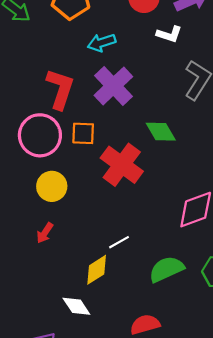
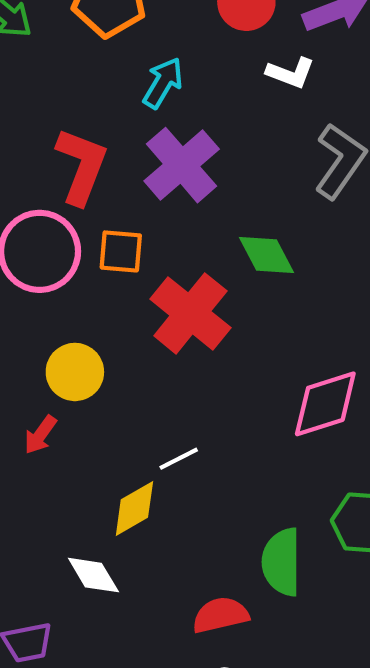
cyan arrow: (102, 43) -> (163, 83), turned 136
yellow circle: (52, 186) -> (75, 372), moved
green semicircle: (166, 269) -> (282, 562), moved, turned -68

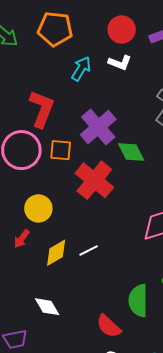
white L-shape: (291, 73) -> (120, 63), moved
purple cross: (182, 165) -> (98, 127), moved
yellow diamond: (134, 508) -> (56, 253), moved
red semicircle: (220, 615) -> (109, 326), turned -124

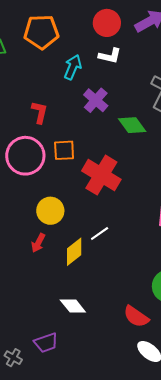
red L-shape: (42, 109) -> (40, 112), size x0.6
purple cross: (98, 127) -> (96, 100), moved, size x0.7
green diamond: (131, 152) -> (132, 125), moved
white line: (89, 250) -> (100, 233), moved

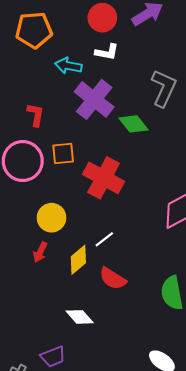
cyan arrow: (73, 67) -> (68, 66), turned -100
purple cross: (96, 100) -> (94, 99), size x1.5
red semicircle: (136, 317) -> (113, 279), moved

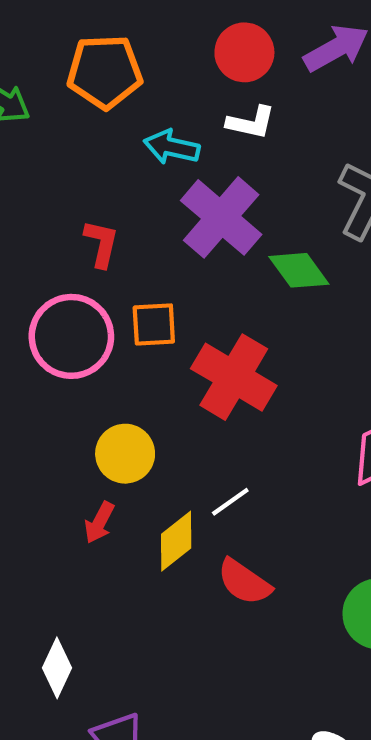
white diamond: (80, 317) -> (57, 668), moved, turned 64

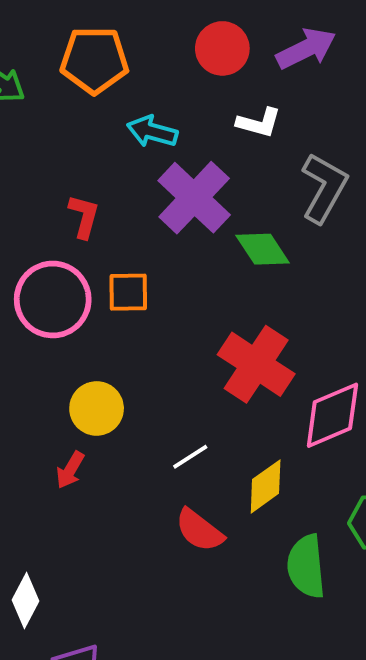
white L-shape: (251, 123) -> (259, 123), moved
red cross: (234, 377) -> (256, 364), moved
yellow diamond: (176, 541) -> (266, 486), moved

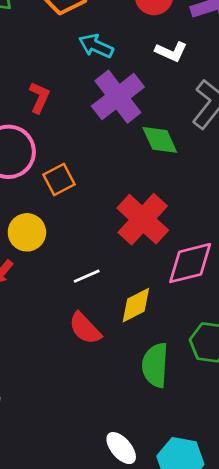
orange square: (128, 292) -> (59, 179), moved, turned -36

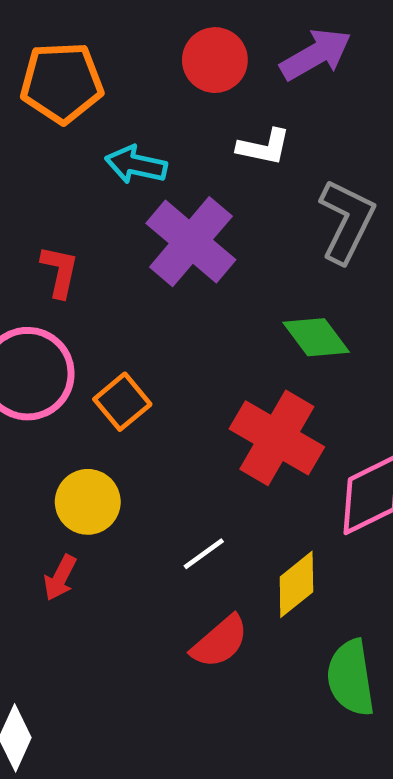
green diamond: (160, 140) -> (316, 337), moved
red semicircle: (85, 328) -> (220, 642), turned -75

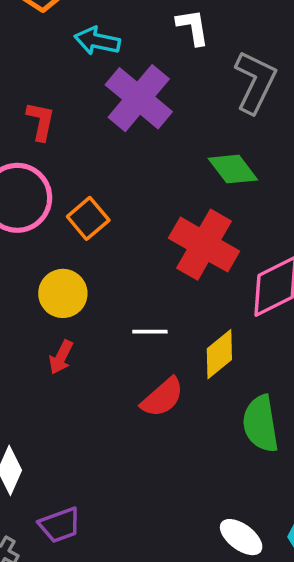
white L-shape: (264, 147) -> (193, 27), turned -111
white line: (204, 554) -> (150, 332), turned 36
red arrow: (60, 578) -> (61, 357), moved

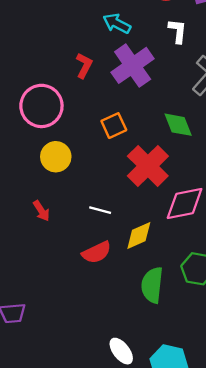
red L-shape: (41, 121) -> (84, 66), moved
orange square: (88, 218) -> (114, 126), moved
yellow circle: (63, 293) -> (56, 157), moved
red arrow: (61, 357) -> (41, 211), turned -75

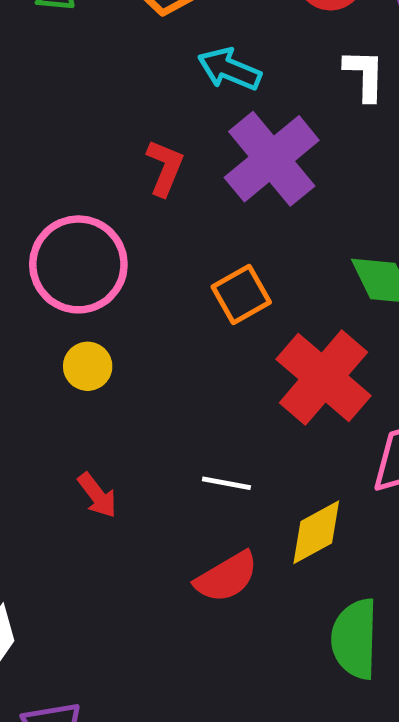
yellow circle: (56, 157) -> (88, 366), moved, size x0.7

